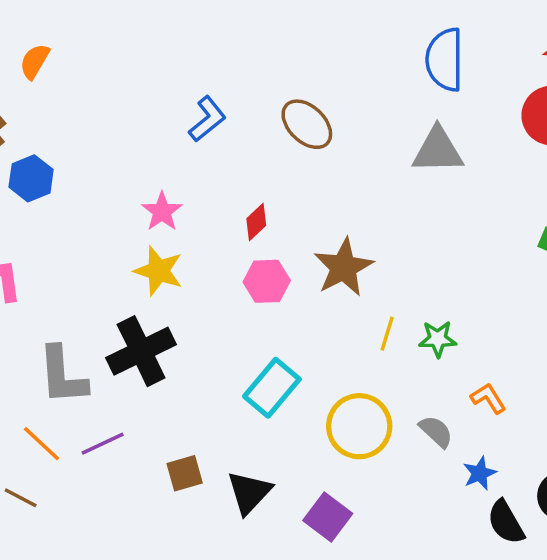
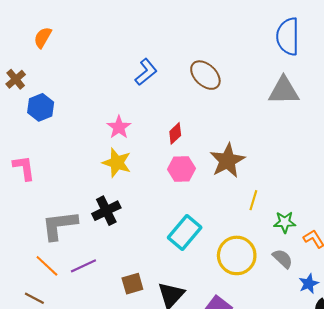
green star: (438, 339) -> (285, 222), moved
black cross: (141, 351) -> (106, 211), size x0.7
gray L-shape: (62, 376) -> (59, 225), turned 87

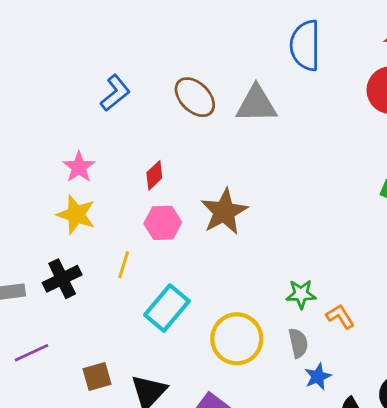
gray triangle: (284, 91) -> (256, 104), moved
yellow line: (253, 200) -> (124, 265), moved
gray semicircle: (283, 259) -> (298, 343), turned 35
blue star: (309, 284) -> (318, 377), moved

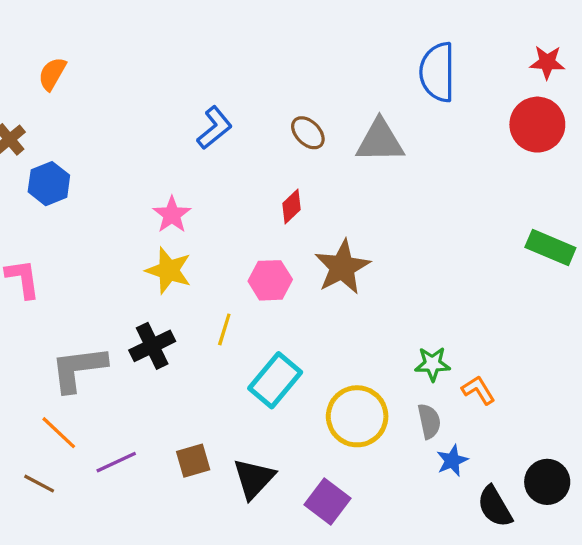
brown ellipse: (195, 97) -> (308, 133), size x0.7
red diamond: (154, 175) -> (292, 207), moved
purple line: (31, 353) -> (116, 462), moved

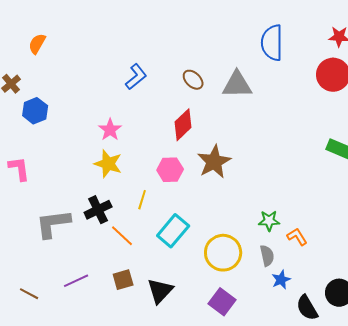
red diamond: (292, 207) -> (183, 125), size x1.5
orange line: (59, 433) -> (122, 236), moved
purple square: (328, 502) -> (222, 302), moved

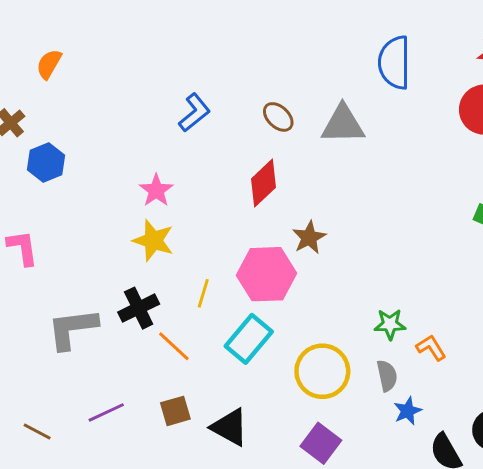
brown star: (214, 162) -> (309, 237), size x0.7
pink hexagon: (170, 170) -> (266, 274), moved, size x1.5
black triangle: (160, 291) -> (230, 427), turned -44

